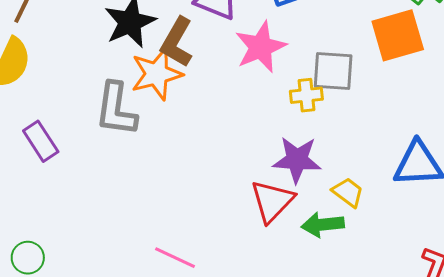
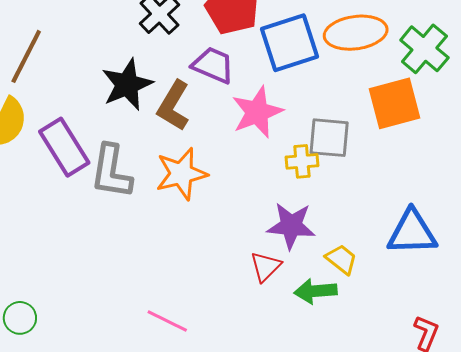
orange star: (157, 74) -> (181, 174), moved
purple rectangle: (41, 141) -> (64, 147), moved, size x1.4
red triangle: (272, 201) -> (265, 267), size x0.7

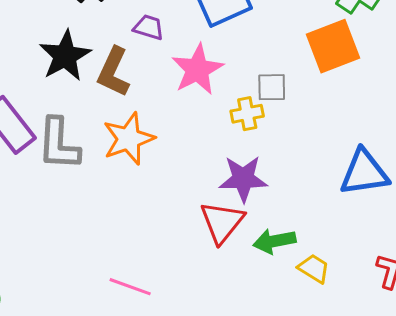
purple trapezoid: (213, 65) -> (149, 27), size x0.7
gray square: (329, 138) -> (272, 87), size x0.7
yellow trapezoid: (341, 259) -> (314, 269), moved
red triangle: (265, 267) -> (222, 222), size x1.4

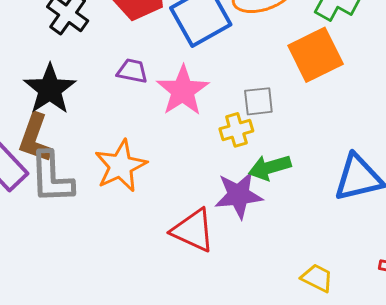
purple trapezoid: (149, 27) -> (132, 71), moved
brown L-shape: (113, 72) -> (35, 138), moved
red triangle: (222, 222) -> (193, 230), moved, turned -39
green arrow: (274, 241) -> (270, 168), moved

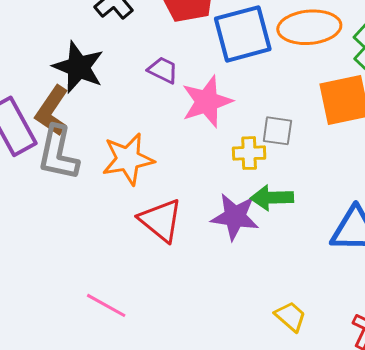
black star: (50, 89) -> (78, 67), turned -30
red triangle: (193, 230) -> (161, 220), moved

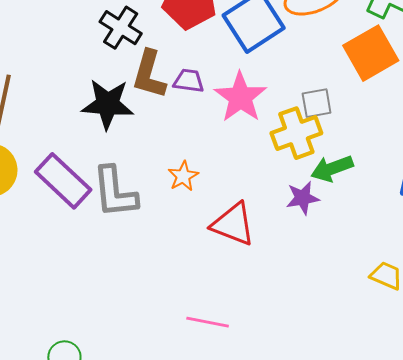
brown L-shape: (52, 111) -> (149, 74), moved
yellow cross: (249, 153) -> (296, 133), size x1.5
orange star: (128, 159) -> (183, 176), size x0.6
purple star: (235, 217) -> (303, 198), size x0.7

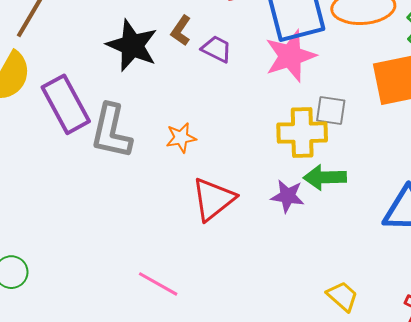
brown L-shape: (149, 74) -> (181, 31), size x0.6
pink star: (240, 97) -> (290, 56), moved
red triangle: (233, 224) -> (213, 199), turned 42

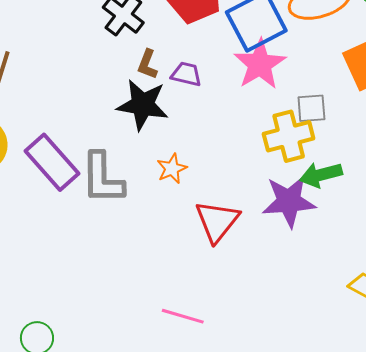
black star: (132, 45) -> (143, 105), moved
purple star: (288, 196) -> (289, 201), size x1.6

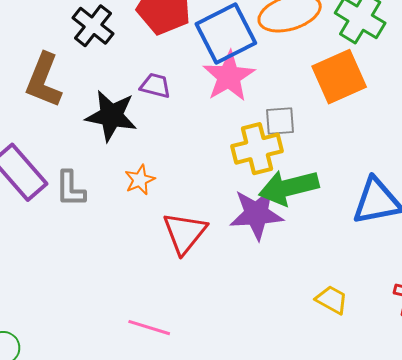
brown L-shape: (147, 64) -> (44, 80), moved, size x1.8
green arrow: (321, 175) -> (289, 187), size x1.4
gray L-shape: (102, 178) -> (70, 189), size x0.7

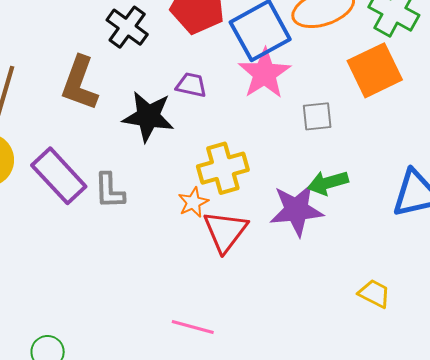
yellow cross: (257, 149) -> (223, 168), moved
orange star: (140, 180) -> (193, 202), moved
green arrow: (289, 187) -> (328, 183), size x0.7

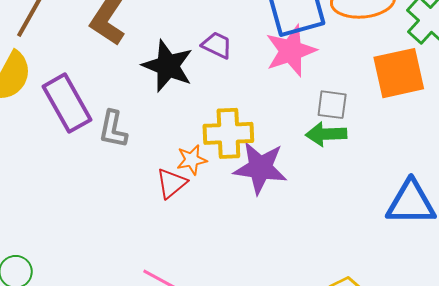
green arrow: (328, 183) -> (326, 134), moved
purple star: (296, 210) -> (260, 168), moved
red triangle: (225, 231) -> (171, 183), moved, size x0.7

